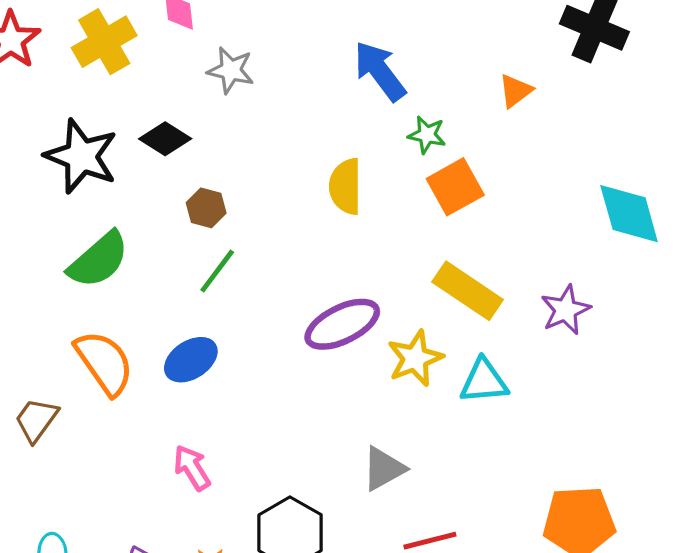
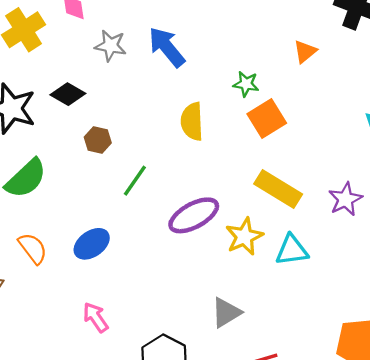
blue arrow: (380, 71) -> (167, 47), moved
green line: (217, 271) -> (135, 181), moved
orange semicircle: (104, 363) -> (33, 248), size x0.7

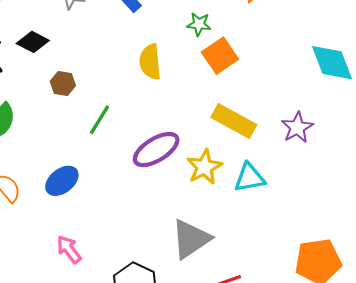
gray triangle: (226, 313) -> (191, 239), size x1.4

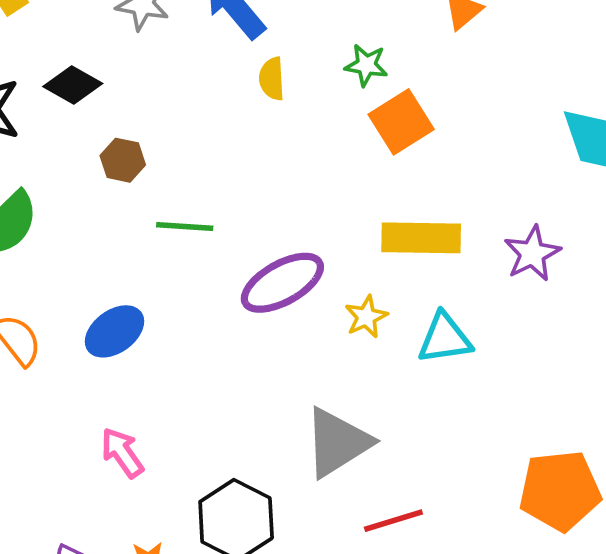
yellow semicircle: (150, 62) -> (272, 79), moved, size x0.7
green line: (99, 120) -> (185, 226), turned 60
yellow rectangle: (234, 121) -> (421, 238), turned -30
yellow star: (204, 167) -> (366, 317), size x0.7

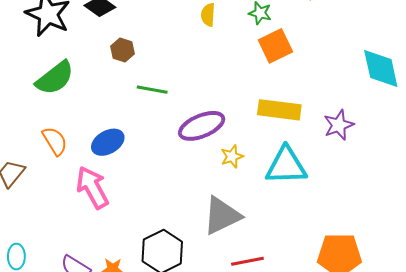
yellow star: (366, 317) -> (232, 156), moved
cyan triangle: (445, 338) -> (286, 166), size x1.4
pink arrow: (122, 453) -> (92, 187), moved, size x1.5

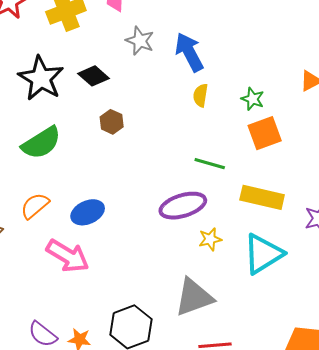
green line: (152, 90) -> (210, 164), moved
orange semicircle: (55, 141) -> (35, 206), turned -104
cyan triangle: (286, 166) -> (263, 254), turned -36
pink arrow: (92, 187) -> (68, 256), turned 144

